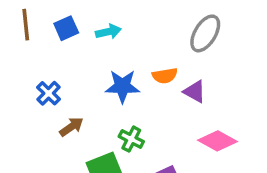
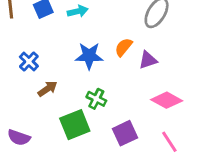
orange semicircle: (165, 76) -> (124, 47), turned 138
purple triangle: (195, 92) -> (148, 60), turned -48

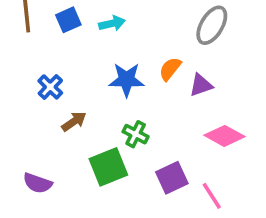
pink line: (169, 142) -> (212, 196), moved

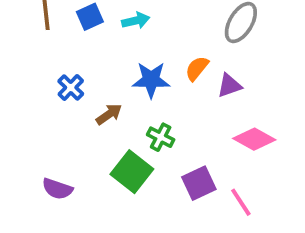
brown arrow: (74, 121) -> (109, 114), moved
green square: (108, 167) -> (132, 172), turned -30

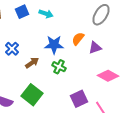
cyan arrow: (136, 21) -> (46, 14), turned 32
green cross: (161, 137) -> (59, 67), moved
green square: (132, 172) -> (32, 95), moved

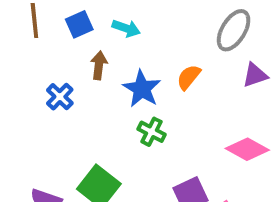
blue star: (54, 45) -> (142, 89), turned 30
purple triangle: (95, 48) -> (255, 75), moved
brown arrow: (32, 63) -> (99, 65), moved, turned -48

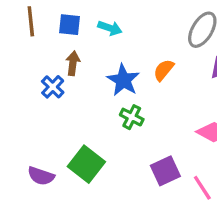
blue square: (79, 24) -> (70, 25), turned 30
brown arrow: (99, 65) -> (73, 63), moved

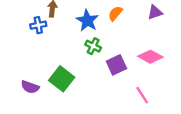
blue cross: (53, 87) -> (38, 25), turned 35
purple square: (165, 171) -> (116, 65), moved

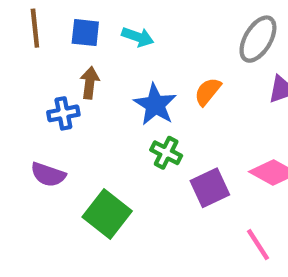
purple semicircle: (30, 87) -> (48, 175), moved

